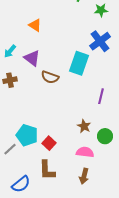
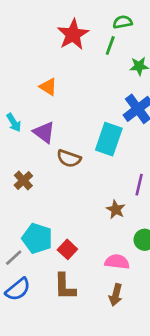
cyan arrow: (10, 51) -> (14, 123), turned -72
brown cross: (10, 80) -> (23, 180), moved, turned -32
brown star: (84, 126) -> (116, 209), moved
blue semicircle: (21, 184) -> (18, 289), moved

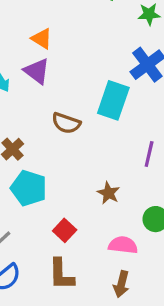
purple triangle: (44, 132) -> (37, 71), moved
brown star: (116, 209) -> (108, 193), moved
cyan pentagon: (37, 238) -> (29, 188), moved

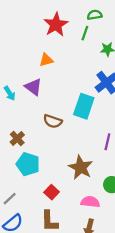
orange triangle: (42, 39) -> (46, 60), moved, turned -48
brown star: (108, 193) -> (81, 167), size x1.6

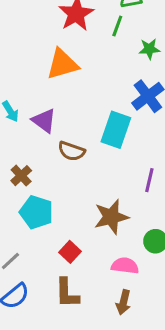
orange triangle: (46, 60) -> (62, 64), size x1.6
purple triangle: (33, 87) -> (44, 121), moved
brown star: (81, 167) -> (111, 217), turned 30

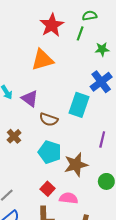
cyan pentagon: (36, 212) -> (50, 152), moved
pink semicircle: (125, 266) -> (69, 198), moved

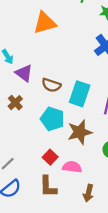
purple triangle: (30, 99) -> (24, 73), moved
cyan rectangle: (79, 105) -> (80, 94), moved

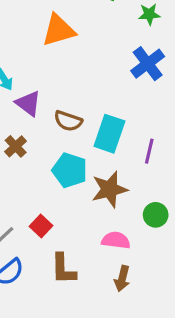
red square: (50, 157) -> (41, 226), moved
pink semicircle: (72, 167) -> (116, 240), moved

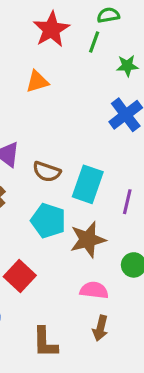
orange triangle: (59, 30) -> (37, 82), size x0.7
red square: (41, 226) -> (20, 276), size x1.4
brown L-shape: (63, 269) -> (45, 342), moved

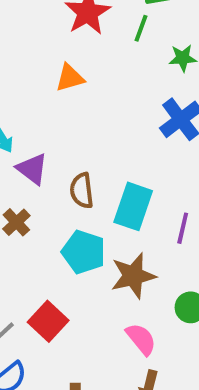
brown semicircle: (47, 172) -> (82, 191), turned 64
pink semicircle: (94, 290) -> (141, 339), turned 44

